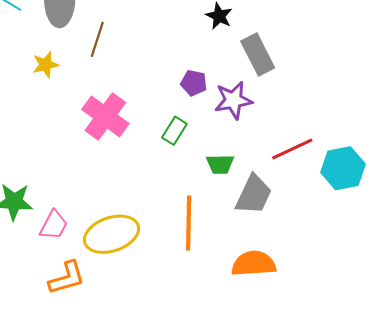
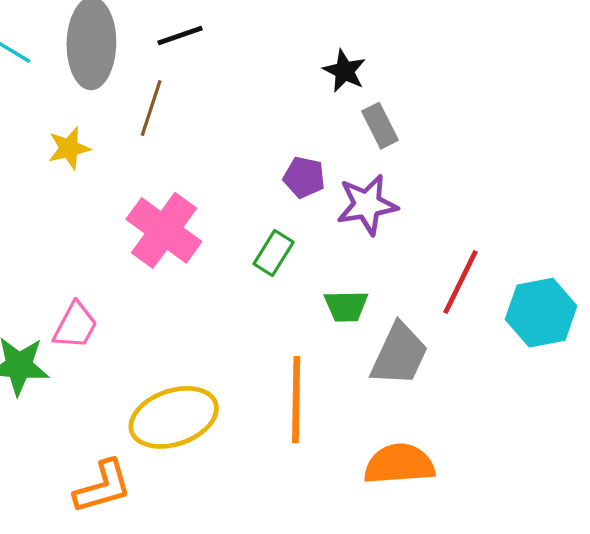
gray rectangle: (258, 55) -> (380, 126), moved, size x0.7
red line: (292, 149) -> (461, 282), turned -39
pink trapezoid: (54, 225) -> (75, 326), moved

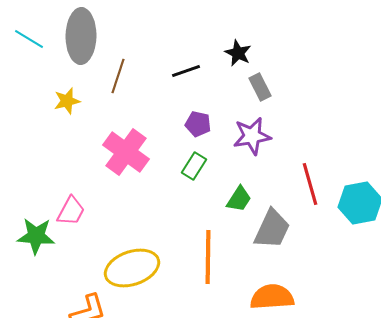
black line: (180, 35) -> (186, 71), moved
purple pentagon: (304, 177) -> (198, 124), moved
red line: (461, 282) -> (310, 184), turned -42
green trapezoid: (346, 306) -> (239, 199), turned -56

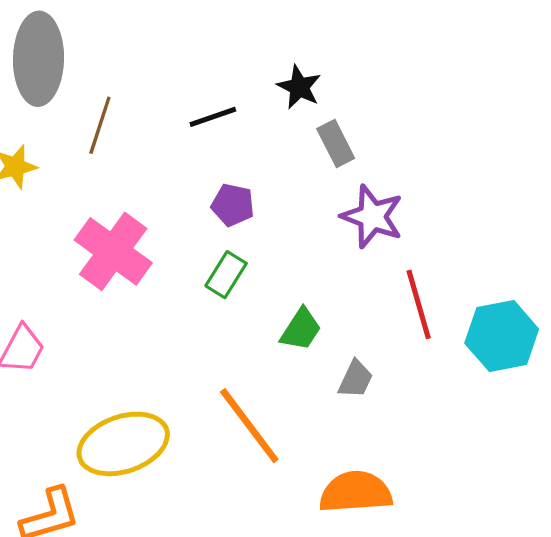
purple star: (252, 136) -> (372, 217), moved, turned 30
gray trapezoid: (272, 229) -> (356, 379), size x0.6
orange line: (208, 257) -> (249, 426), turned -38

